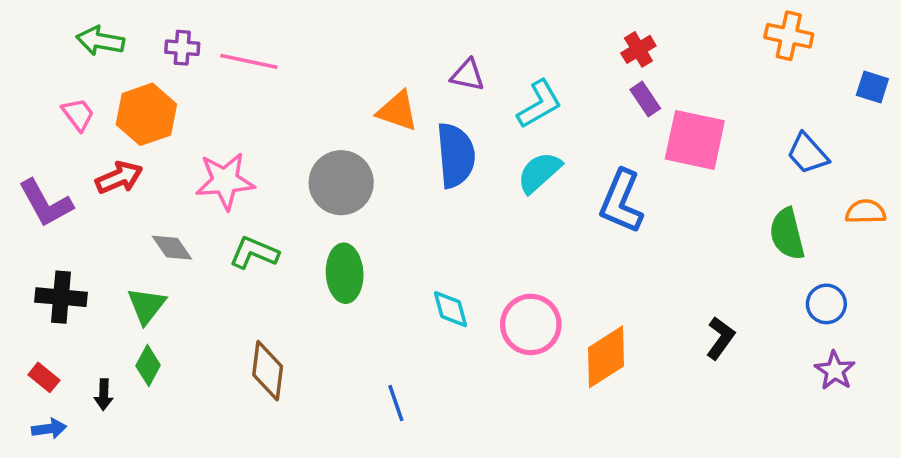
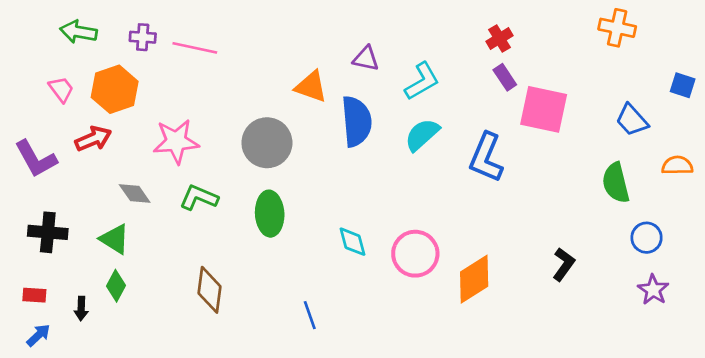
blue square: (872, 87) -> (683, 85), moved
green triangle: (146, 306) -> (115, 239), turned -36
red rectangle: (44, 377) -> (34, 295), turned -35
blue arrow: (49, 429) -> (38, 335), turned -35

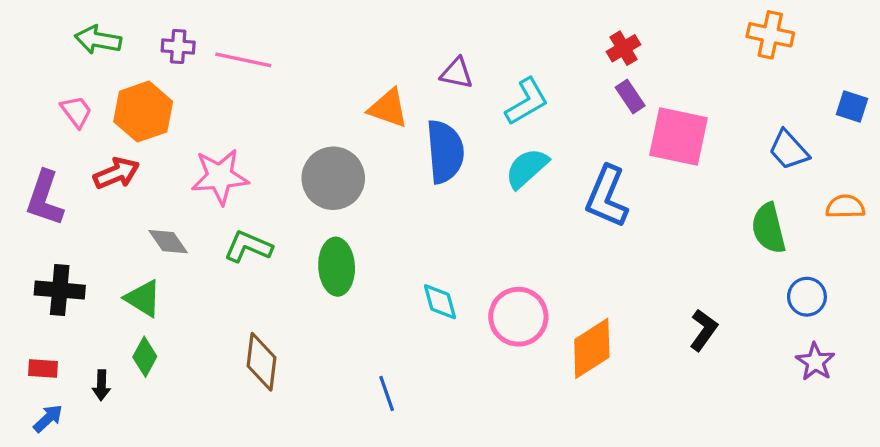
purple L-shape: (36, 159) -> (45, 198), turned 48

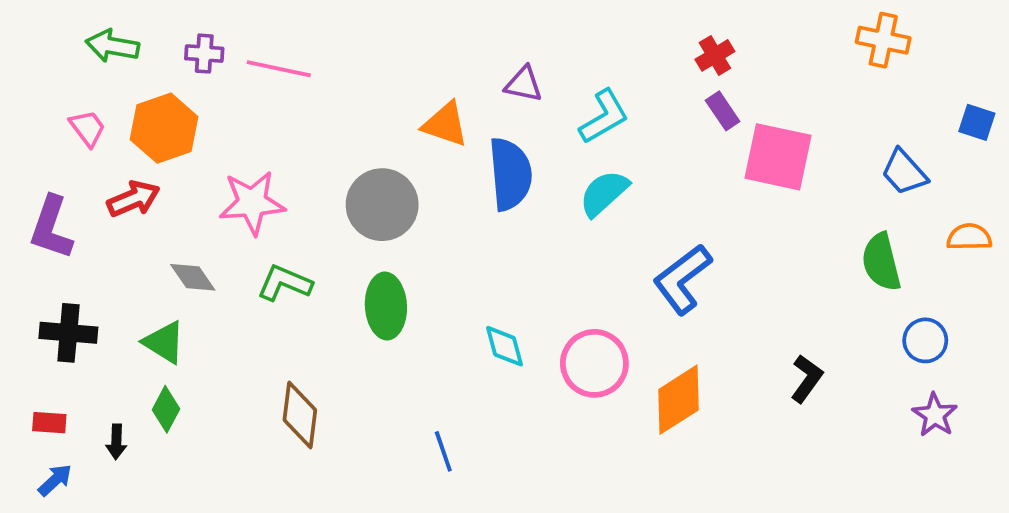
blue L-shape: (607, 197) -> (682, 279), moved, turned 30

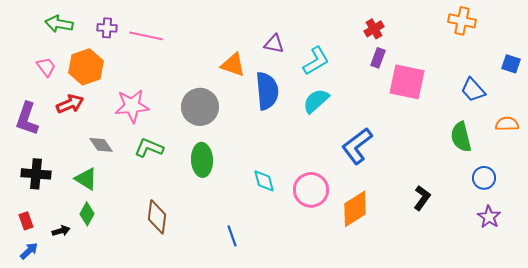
purple rectangle: (723, 111) -> (378, 58), turned 54
red rectangle: (49, 423) -> (26, 221), turned 66
black arrow: (116, 442) -> (61, 231), turned -108

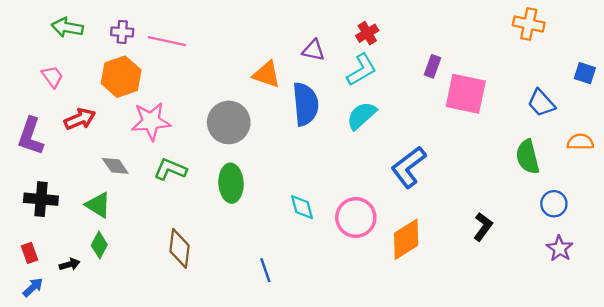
red cross: (374, 29) -> (367, 33), moved
orange hexagon: (86, 67) -> (121, 77), moved

